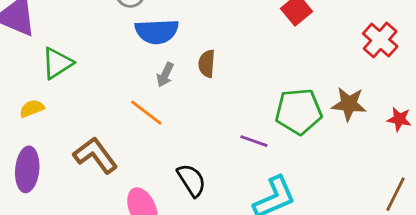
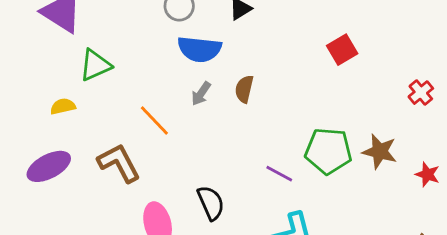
red cross: (380, 40) -> (421, 93), size x0.7
orange line: (146, 113) -> (154, 121), moved
purple ellipse: (27, 169) -> (49, 166), turned 48

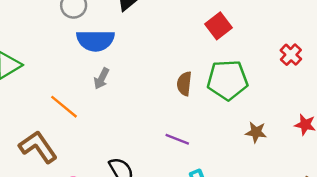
brown semicircle: (244, 89) -> (184, 84), moved
green pentagon: (328, 151) -> (227, 80), moved
brown star: (380, 151) -> (256, 132), moved, size x0.7

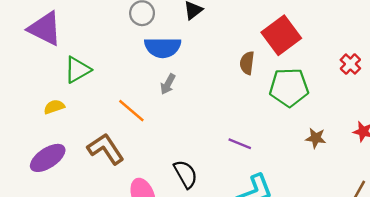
red square: (219, 26) -> (281, 35), size x1.5
brown semicircle: (184, 84) -> (247, 63), moved

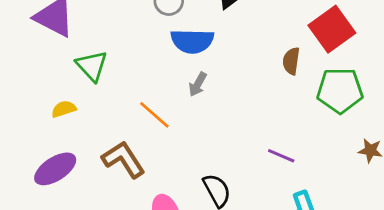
green triangle: (77, 70) -> (92, 66), turned -44

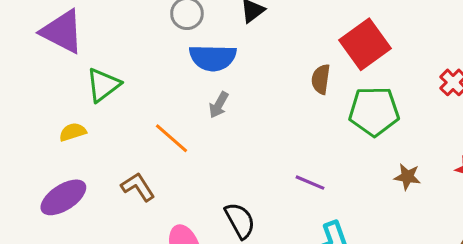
green triangle: (92, 66) -> (103, 85), turned 36
brown L-shape: (124, 159) -> (138, 187), size x0.7

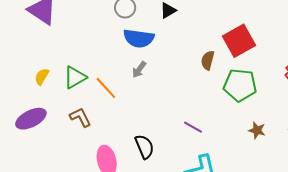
green triangle: (103, 85) -> (75, 77), moved
yellow semicircle: (73, 132) -> (42, 77), turned -48

